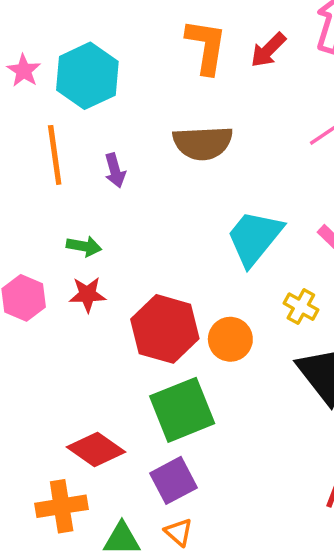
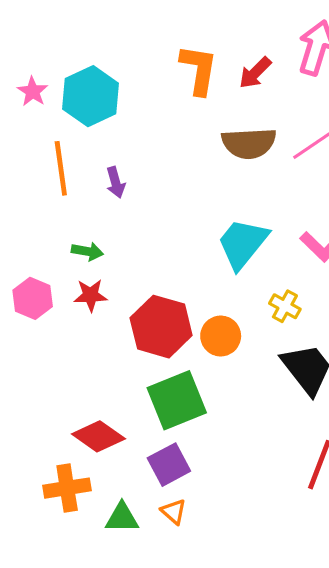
brown semicircle: (203, 143) -> (249, 143), moved

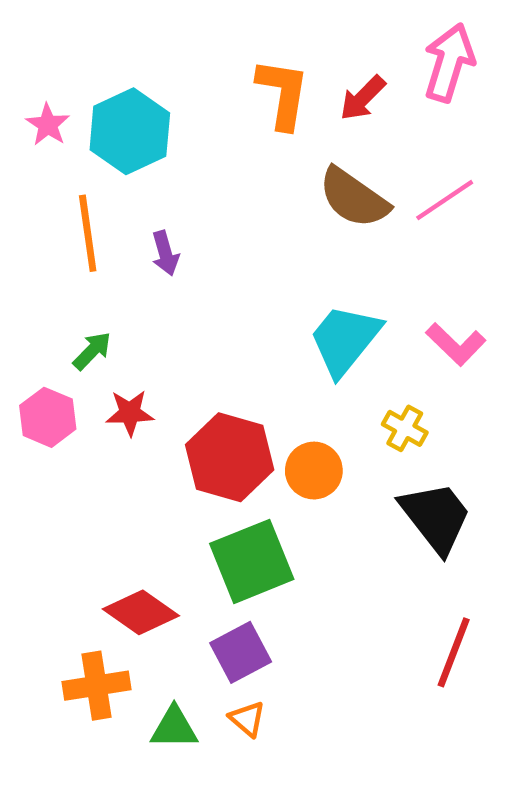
brown semicircle: (249, 143) -> (354, 198), turned 38
green arrow: (87, 251) -> (92, 351), moved, turned -56

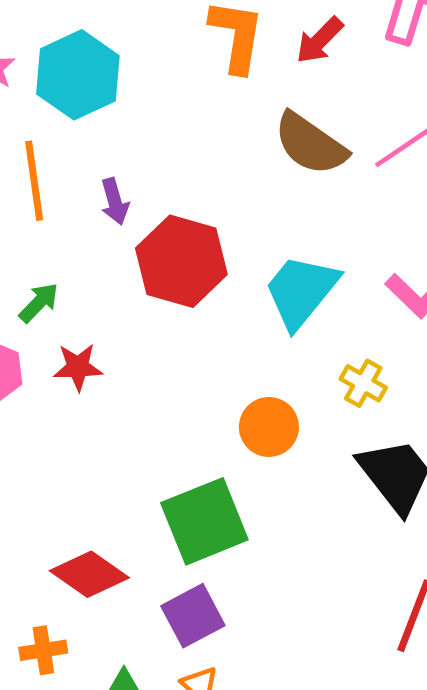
red hexagon: (230, 457) -> (181, 261), moved
orange cross: (97, 686) -> (43, 650), size x0.7

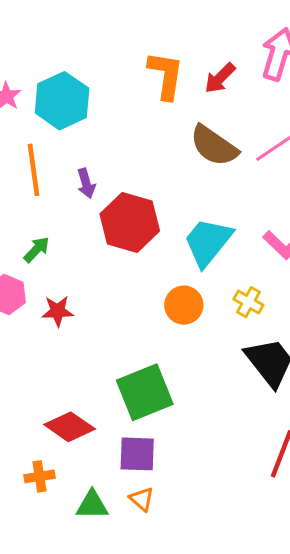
red star: (78, 367) -> (58, 311), moved
orange circle: (269, 427) -> (184, 305), moved
purple square: (193, 616) -> (137, 454), turned 30

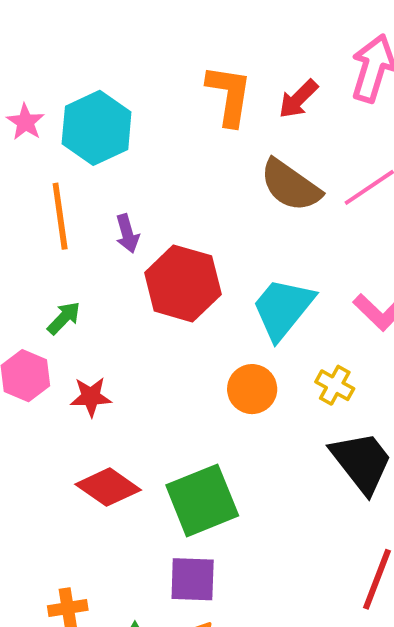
red diamond: (70, 427) -> (108, 487), moved

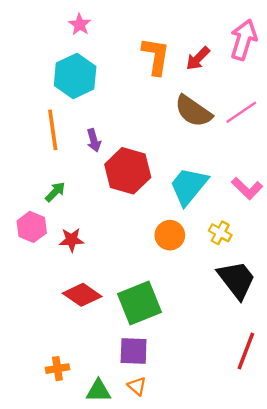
pink star: (25, 122) -> (80, 25), moved

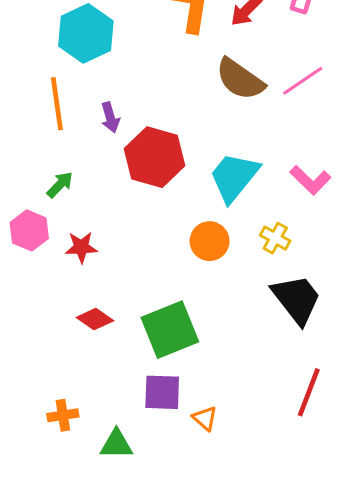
red diamond: (82, 295) -> (95, 319), size x0.7
orange triangle: (137, 386) -> (205, 418), moved

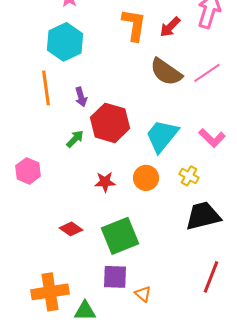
green arrow: (60, 185) -> (75, 139), moved
red star: (81, 247) -> (105, 182), moved
black trapezoid: (297, 299) -> (203, 216), turned -66
orange cross: (63, 415) -> (50, 292), size x1.8

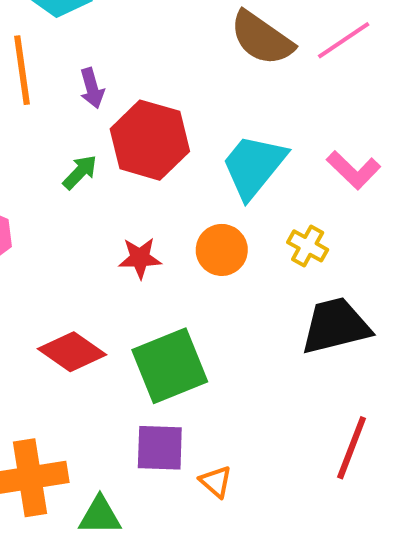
red diamond: (71, 229) -> (72, 352), size x1.4

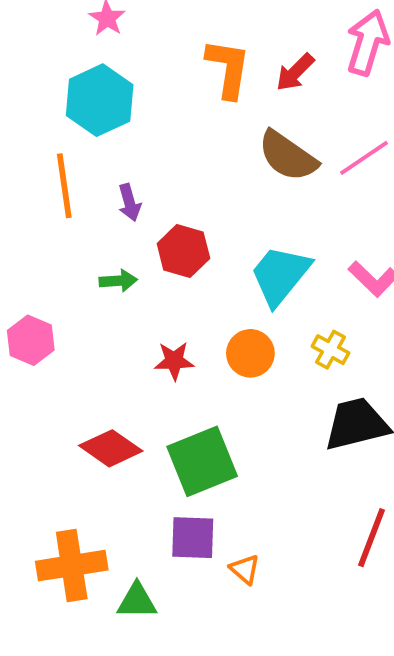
red hexagon: (150, 140) -> (183, 251), size x0.7
green arrow: (80, 172) -> (118, 281), turned 42

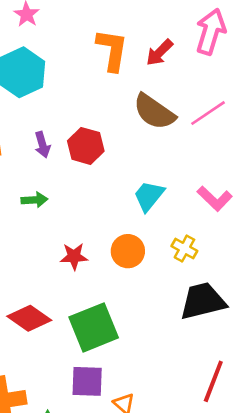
red hexagon: (183, 251) -> (86, 146), moved
cyan trapezoid: (280, 275) -> (149, 196), size x0.7

